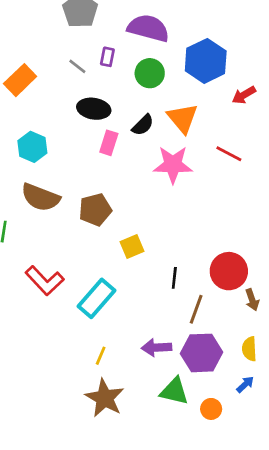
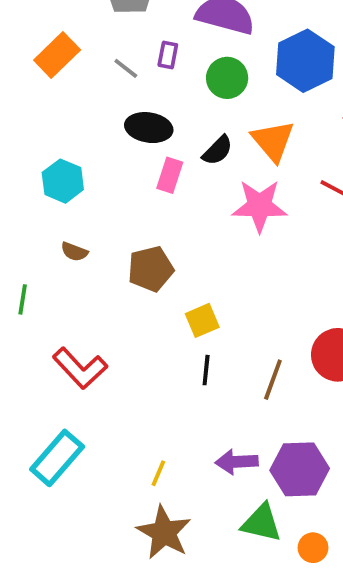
orange rectangle: (20, 80) -> (57, 55), moved
brown semicircle: (41, 197) -> (74, 252), size x0.5
black line: (174, 278) -> (206, 370), moved
cyan rectangle: (96, 298) -> (57, 458), moved
brown line: (196, 309) -> (273, 380), moved

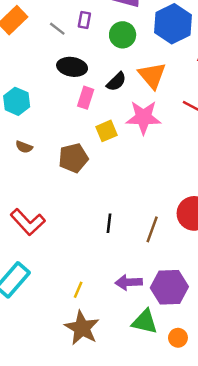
yellow square: (202, 320) -> (107, 131), moved

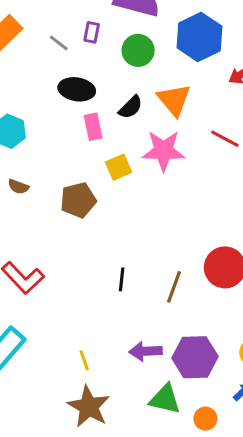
pink rectangle: (86, 98) -> (93, 127), turned -30
yellow line: (78, 290) -> (84, 360), turned -42

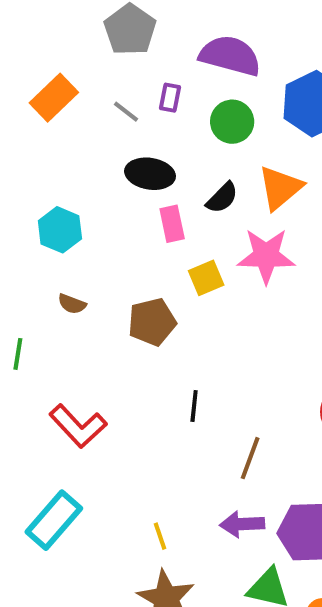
orange triangle: (174, 100) -> (280, 188), turned 30
black line: (122, 279) -> (194, 406), moved
brown line: (174, 287) -> (250, 458), moved

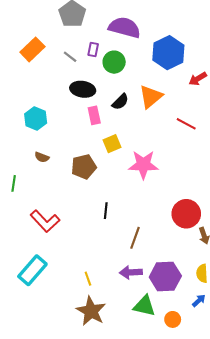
green circle: (232, 122) -> (114, 62), moved
pink star: (266, 256) -> (143, 165), moved

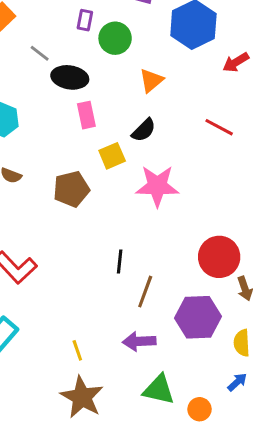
gray line: (70, 57) -> (40, 53), moved
orange triangle: (151, 97) -> (151, 80), moved, size x0.7
black semicircle: (120, 102) -> (144, 130), moved
black line: (106, 211) -> (120, 261), moved
purple hexagon: (165, 277) -> (198, 317), moved

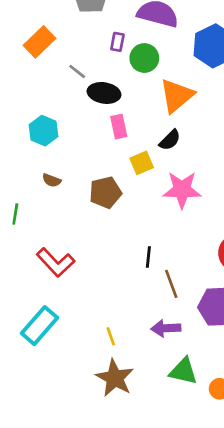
orange triangle: (151, 80) -> (177, 96), size x1.6
brown line: (145, 292) -> (171, 284), turned -40

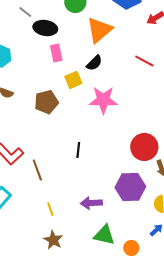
brown line: (171, 284) -> (37, 170), moved
brown star: (115, 378) -> (53, 240), size x0.7

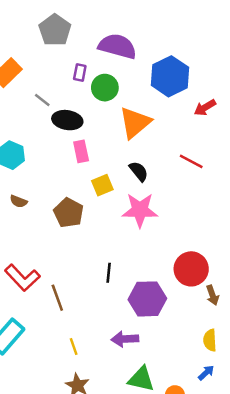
black semicircle: (94, 63) -> (139, 171), moved, turned -84
brown pentagon: (46, 102) -> (69, 213), turned -30
purple hexagon: (130, 187) -> (147, 299), moved

